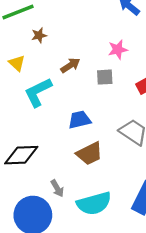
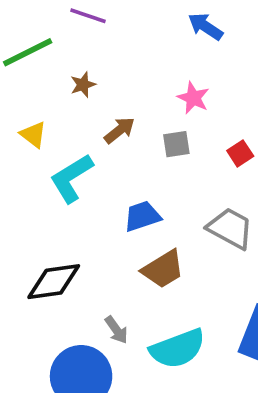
brown star: (39, 35) -> (83, 85), moved
pink star: (118, 50) -> (193, 98), turned -30

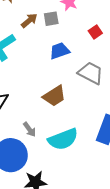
gray square: (176, 144) -> (51, 19), moved
blue trapezoid: (142, 216) -> (59, 51), moved

